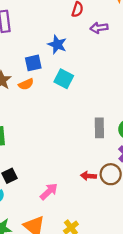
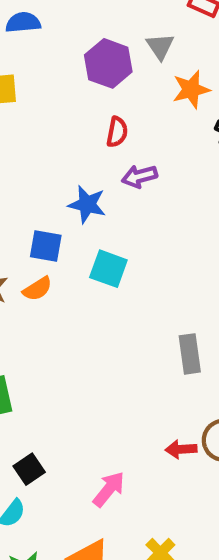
purple arrow: (99, 28) -> (139, 176), moved
blue square: (33, 63) -> (46, 246), turned 30

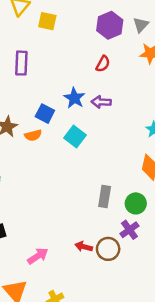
purple arrow: (139, 176) -> (101, 102), moved

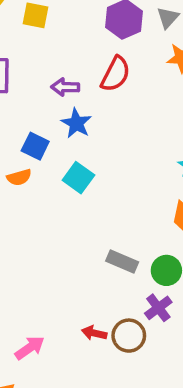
red semicircle: (103, 64) -> (116, 74), size x1.5
purple arrow: (101, 102) -> (65, 87), moved
gray rectangle: (105, 196) -> (122, 261), turned -75

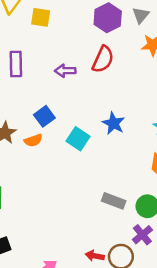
blue star: (76, 123) -> (113, 123), moved
blue square: (35, 146) -> (44, 116), turned 30

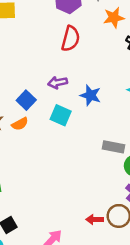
purple arrow: (65, 71) -> (58, 83), moved
gray rectangle: (114, 201) -> (114, 147), moved

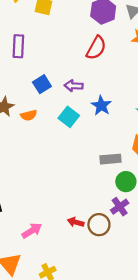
blue square: (26, 100) -> (42, 84), moved
gray rectangle: (114, 147) -> (111, 159), turned -30

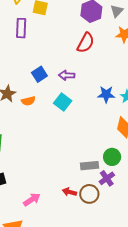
purple rectangle: (18, 46) -> (21, 28), moved
blue star: (101, 105) -> (106, 94), moved, turned -30
gray rectangle: (111, 159) -> (89, 166), moved

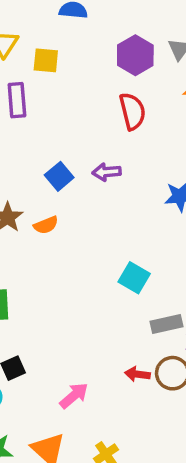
red semicircle: (86, 43) -> (132, 111), turned -35
cyan square: (63, 102) -> (134, 278), moved

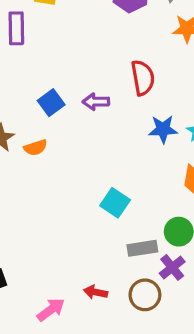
red semicircle: (132, 111) -> (143, 78), moved
red arrow: (137, 374) -> (95, 292), moved

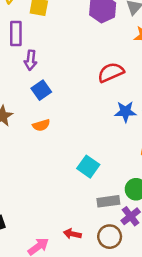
red semicircle: (143, 78) -> (111, 72), turned -105
purple arrow: (96, 102) -> (31, 60), moved, turned -84
orange semicircle: (36, 148) -> (41, 125), moved

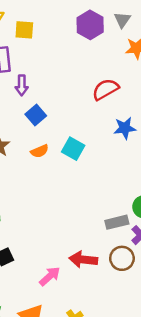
cyan square: (88, 167) -> (73, 149), moved
red arrow: (72, 234) -> (83, 260), size x1.5

